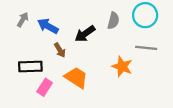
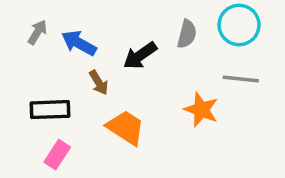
pink rectangle: (45, 87) -> (57, 155), moved

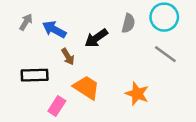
gray line: (241, 79) -> (165, 54), turned 30
orange star: (201, 110) -> (137, 94), moved
pink rectangle: (57, 155) -> (57, 106), moved

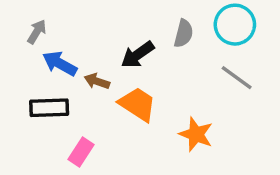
blue arrow: (54, 29) -> (60, 64), moved
brown arrow: (68, 57) -> (97, 81), turned 140
orange trapezoid: (86, 87) -> (138, 104), moved

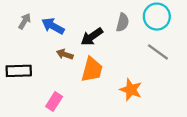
blue arrow: (60, 64) -> (53, 26), moved
orange trapezoid: (138, 104) -> (92, 70), turned 72
black rectangle: (49, 108) -> (19, 71), moved

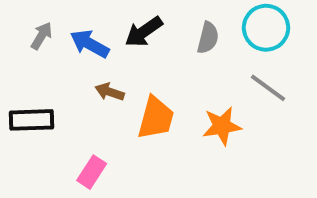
black arrow: (92, 37) -> (144, 32), moved
orange star: (131, 90) -> (222, 126), moved, turned -30

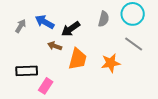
black arrow: (144, 32) -> (71, 29), moved
gray arrow: (42, 36) -> (21, 26), moved
black rectangle: (31, 120) -> (27, 71), moved

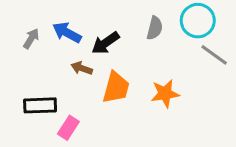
gray line: (134, 44) -> (214, 55), moved

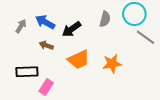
brown arrow: (82, 68) -> (46, 45), moved
orange trapezoid: (116, 88) -> (79, 60), turned 50

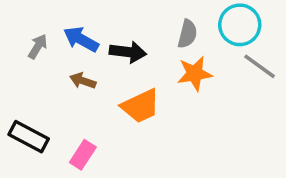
black arrow: (72, 29) -> (128, 52), turned -138
orange star: (112, 64) -> (195, 74), moved
black rectangle: (27, 72) -> (29, 137), moved, turned 30

